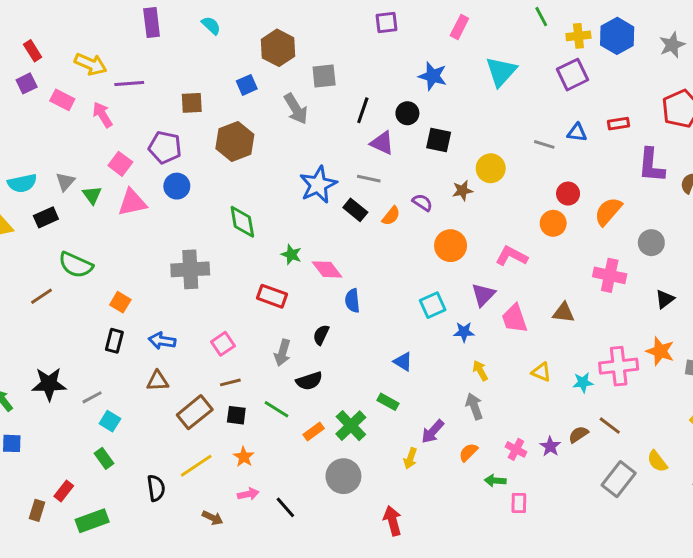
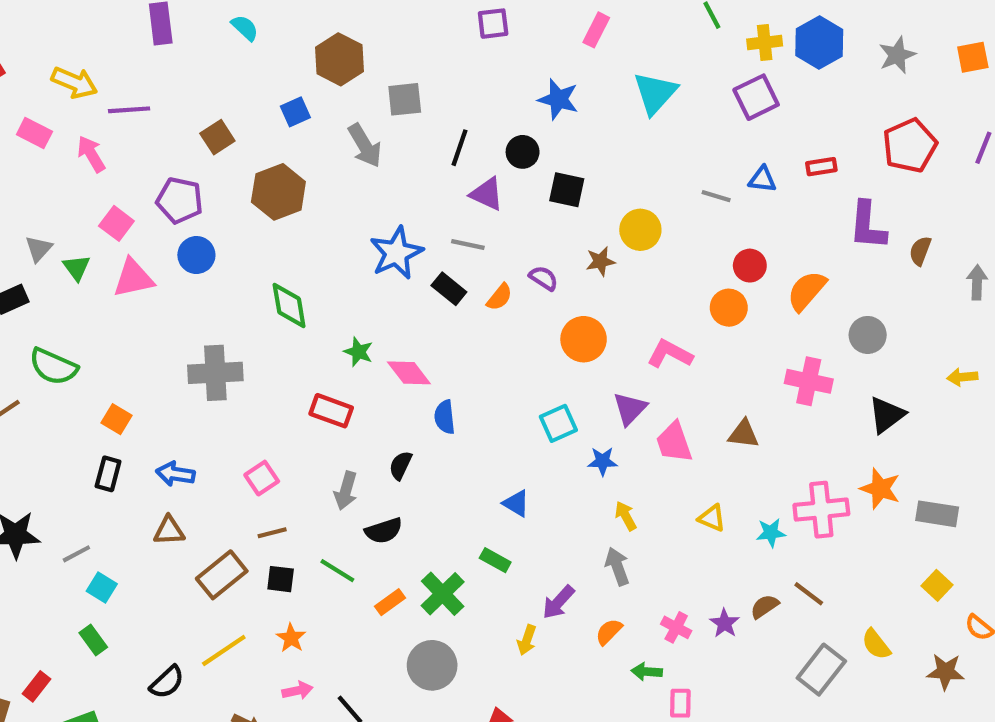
brown square: (192, 103) -> (217, 137), turned -30
black triangle: (665, 299) -> (887, 415), size x1.4
black semicircle: (156, 488) -> (167, 682), turned 55

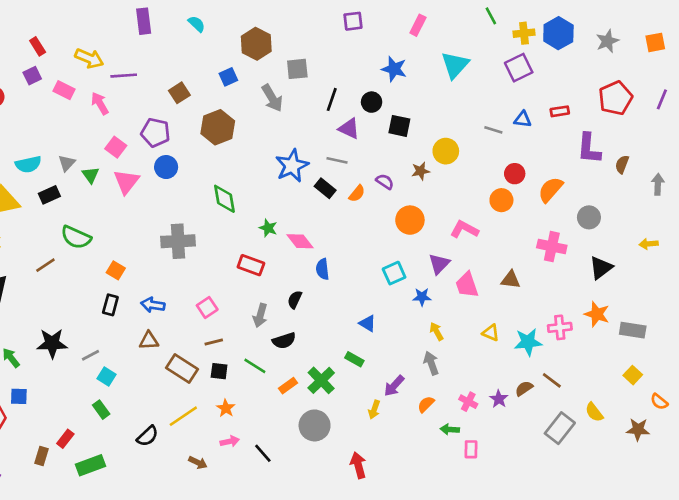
pink triangle: (133, 278) -> (126, 182), turned -40
pink cross: (821, 510) -> (560, 327), size x0.7
cyan star: (771, 533) -> (528, 342), size x1.5
brown rectangle: (222, 575) -> (182, 368), turned 72

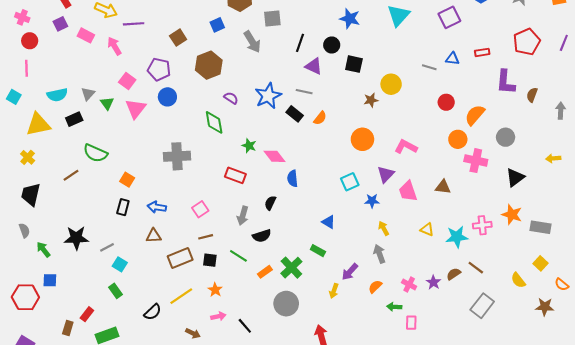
purple semicircle: (385, 182) -> (231, 98), moved
orange circle: (501, 200) -> (458, 139), moved
brown rectangle: (182, 368) -> (180, 258), turned -55
yellow semicircle: (594, 412) -> (518, 280), moved

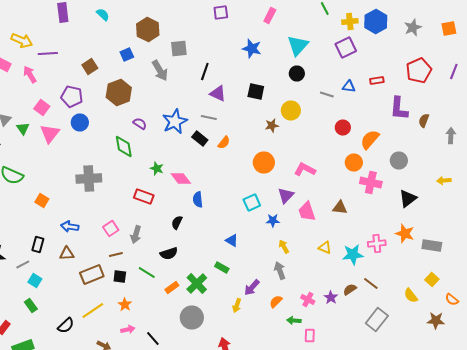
black circle: (332, 45) -> (297, 74), moved
black rectangle: (123, 207) -> (38, 244), moved
gray arrow: (243, 216) -> (136, 234), moved

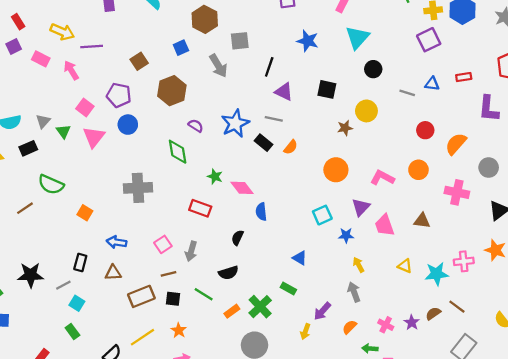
cyan triangle: (298, 46) -> (357, 37), moved
blue star: (252, 48) -> (308, 41), moved
orange circle: (354, 162) -> (418, 170), moved

